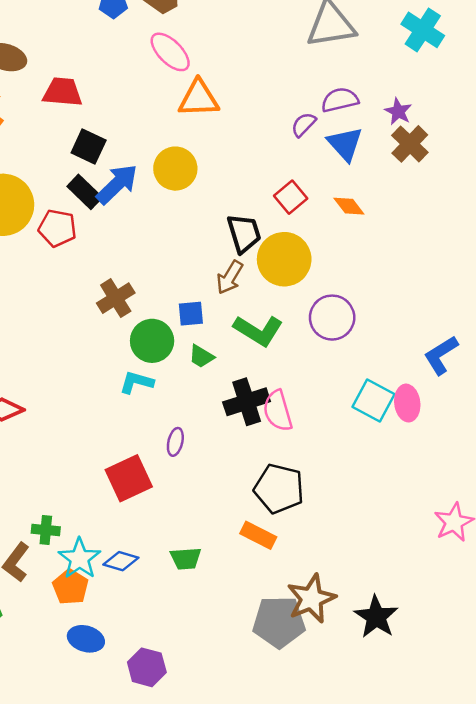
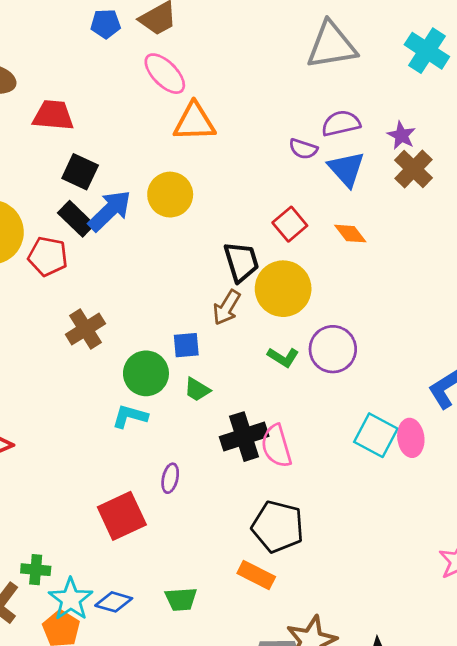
purple semicircle: (304, 124) -> (303, 149), turned -116
brown cross: (116, 298) -> (85, 329), moved
green L-shape: (258, 330) -> (283, 357), moved, size x0.6

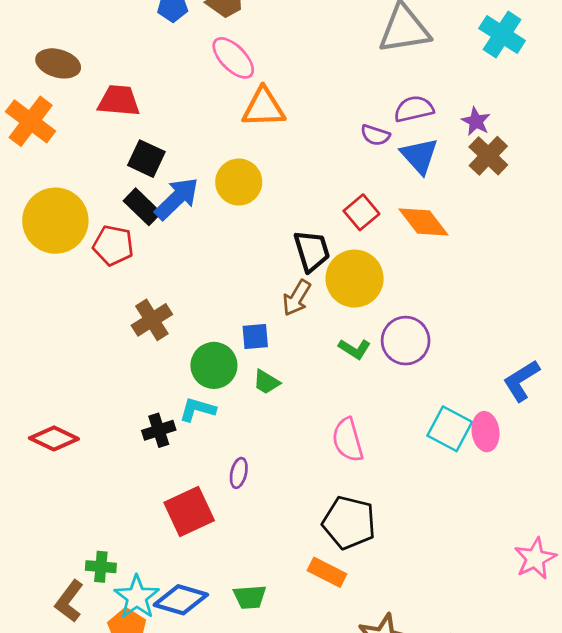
orange diamond: (350, 234) -> (423, 222), size x1.5
black cross: (244, 437) -> (159, 430), moved, size x0.7
blue diamond: (114, 602) -> (181, 600), size x1.4

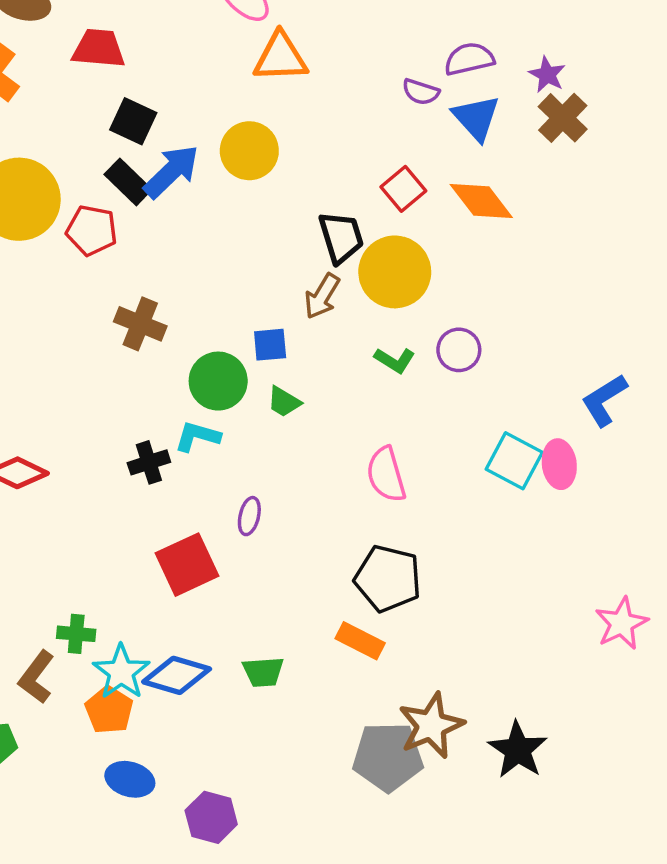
brown cross: (152, 320) -> (140, 324), turned -36
purple circle: (406, 341) -> (459, 350), size x0.7

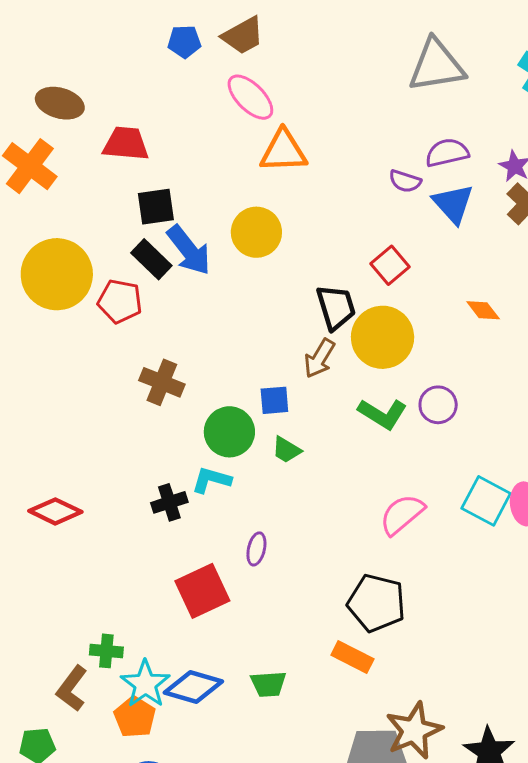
black square: (133, 121) -> (156, 207), turned -33
blue arrow: (171, 172) -> (189, 250), turned 96
orange diamond: (481, 201) -> (483, 310), moved, size x0.6
green L-shape: (395, 360) -> (383, 414), size x1.4
pink semicircle: (386, 475) -> (402, 514), moved, turned 66

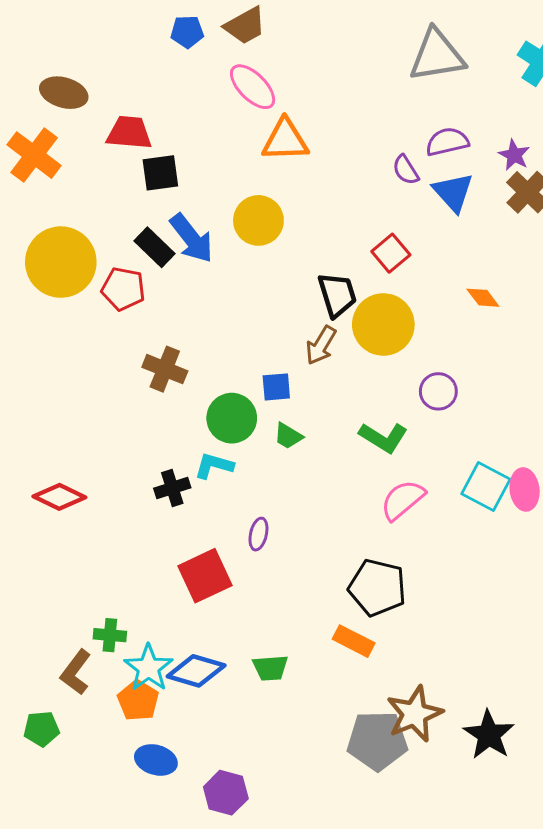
purple semicircle: (405, 181) -> (406, 170), turned 40
black square: (156, 207) -> (160, 173), moved
green L-shape: (383, 414) -> (383, 437), moved

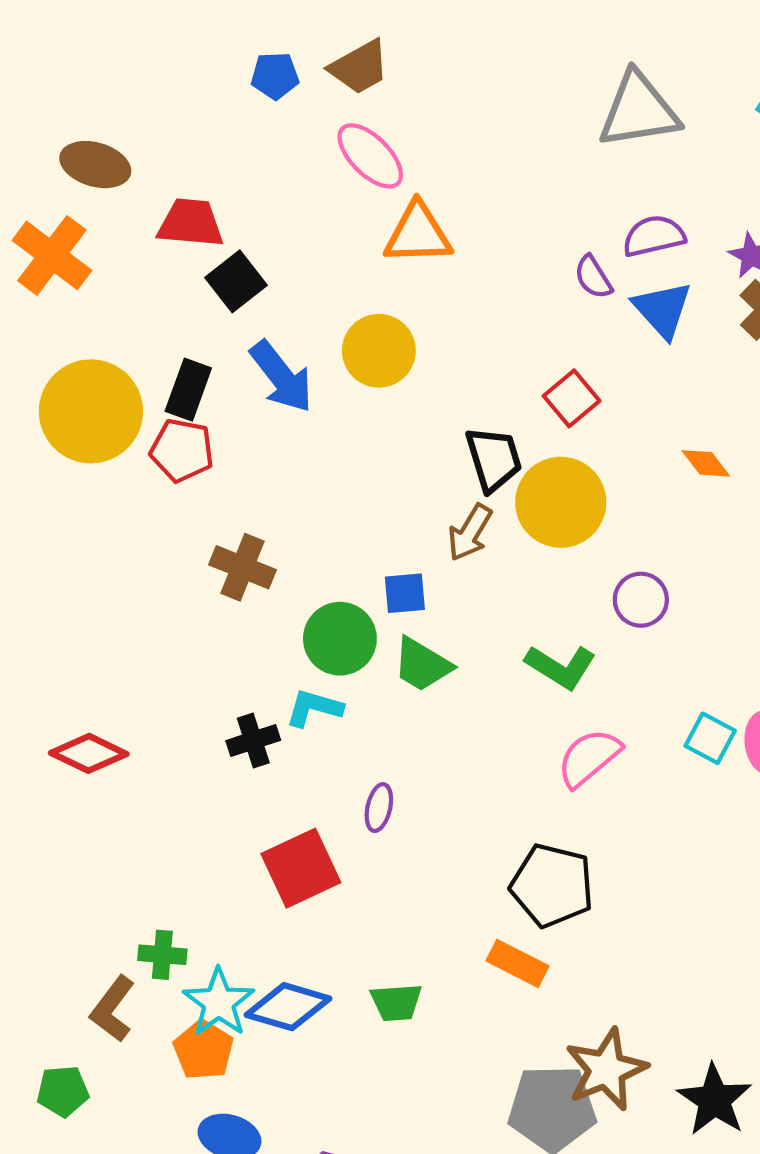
black square: (160, 173) -> (236, 281), turned -30
black rectangle: (154, 247) -> (188, 390), moved, turned 66
green trapezoid: (288, 436) -> (422, 665), size x1.4
cyan square: (486, 486) -> (710, 738), size x0.7

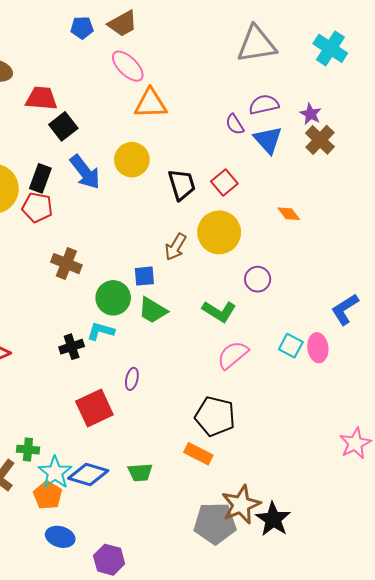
black trapezoid: (494, 459) -> (182, 185), moved
black star: (714, 1100) -> (273, 519), moved

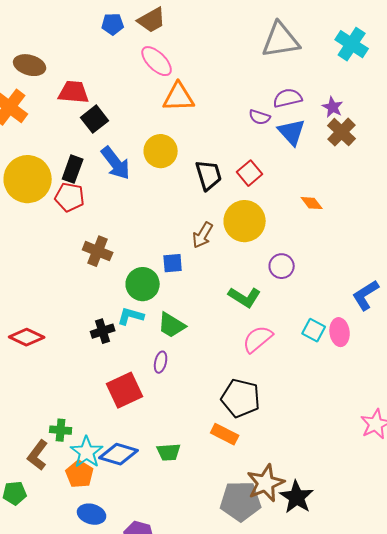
purple semicircle: (235, 124) -> (260, 117), turned -40
green trapezoid: (153, 310) -> (172, 325), moved

